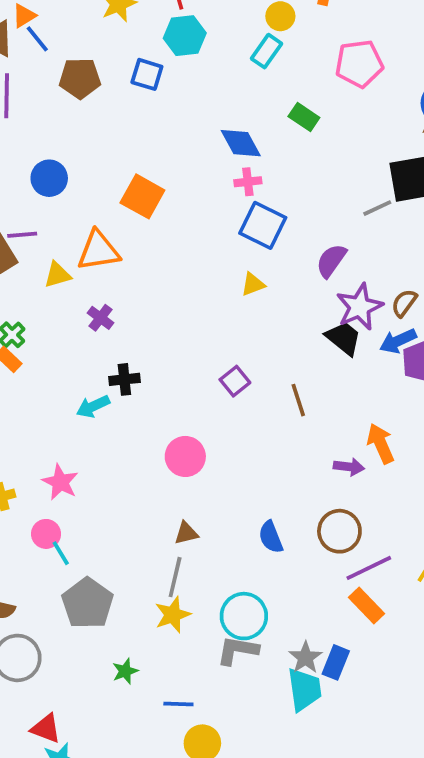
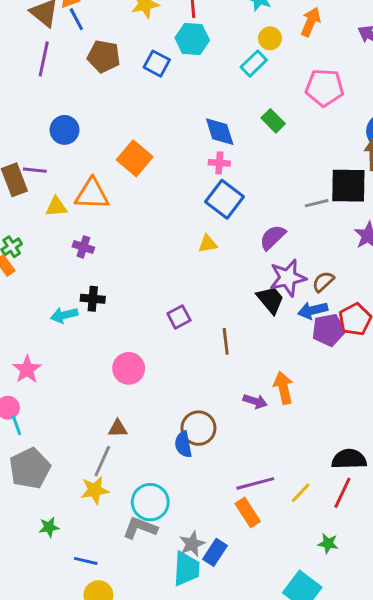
purple cross: (100, 318) -> (83, 247), turned -30
brown circle: (339, 531) -> (198, 428), moved

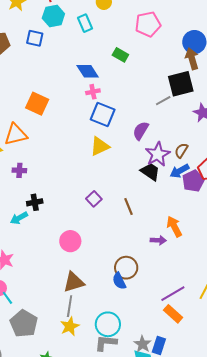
cyan rectangle: (254, 64) -> (85, 23), moved, turned -54
yellow triangle: (208, 244) -> (100, 146), size x1.5
brown triangle: (118, 428) -> (74, 282), size x1.6

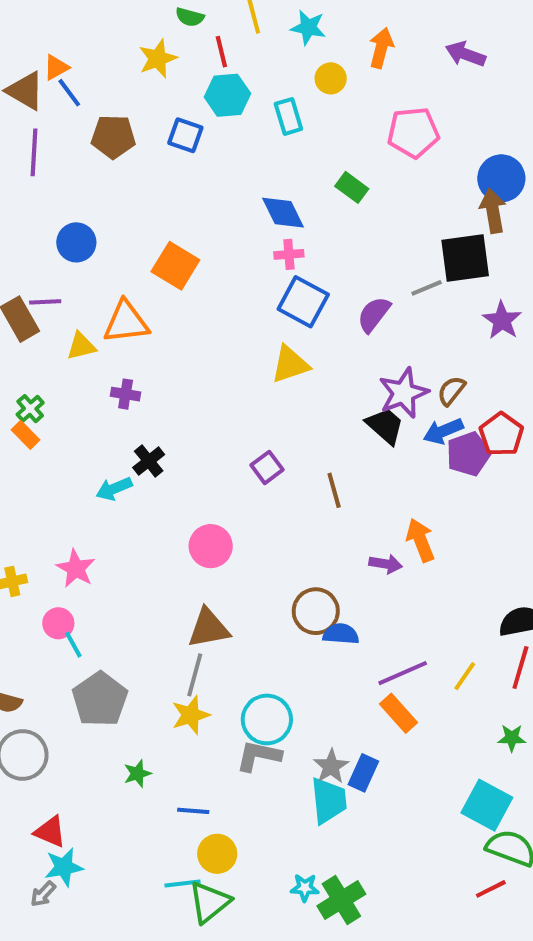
purple semicircle: (141, 131) -> (374, 314), moved
black cross: (35, 202) -> (149, 461), turned -35
blue semicircle: (119, 281) -> (341, 634), moved, turned 114

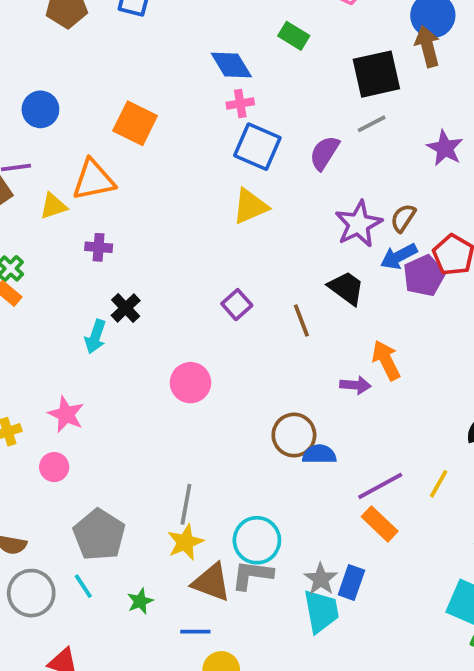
black square: (465, 258) -> (376, 74), moved
black trapezoid: (385, 426) -> (346, 288), moved
cyan arrow: (114, 489) -> (95, 337), turned -44
brown triangle: (209, 628) -> (211, 582), moved, turned 36
cyan line: (73, 645) -> (83, 586), moved

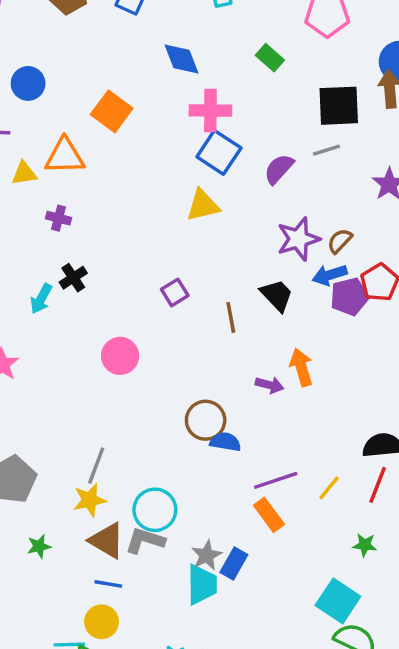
blue diamond: (231, 65) -> (181, 59), moved
pink cross: (240, 104) -> (210, 110), size x1.6
blue line: (195, 632) -> (108, 584), moved

